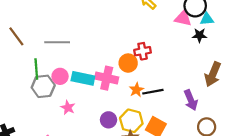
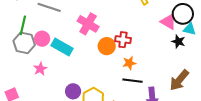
pink cross: (107, 78) -> (88, 24), moved
orange star: (136, 90) -> (129, 63), moved
black line: (153, 92) -> (133, 81), moved

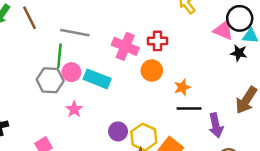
green line: (23, 25) -> (59, 56), moved
red cross: (123, 40) -> (157, 41), moved

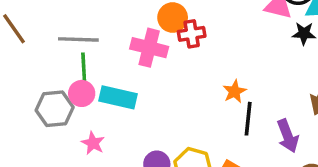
green line: (59, 56) -> (84, 69), moved
orange circle: (152, 70) -> (173, 18), moved
black line: (189, 109) -> (248, 119), turned -75

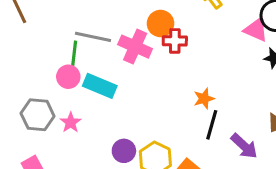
gray line: (78, 39) -> (93, 37), moved
gray hexagon: (55, 109) -> (38, 115), moved
purple arrow: (288, 136) -> (244, 146), turned -36

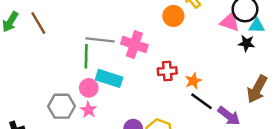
orange circle: (161, 24) -> (173, 16), moved
red cross: (175, 41) -> (167, 71), moved
pink circle: (68, 77) -> (89, 88), moved
black line: (212, 125) -> (201, 101), turned -65

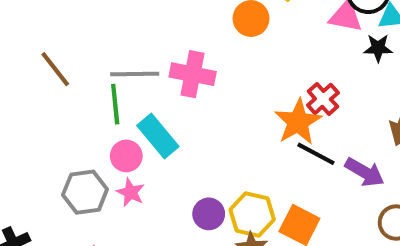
brown line: (38, 23) -> (55, 69), moved
red cross: (167, 71) -> (323, 99), moved, turned -30
cyan rectangle: (109, 78) -> (158, 136), turned 40
orange star: (193, 81) -> (298, 122), size x1.6

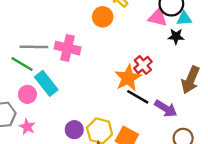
green line: (115, 104) -> (22, 64), turned -55
pink star: (131, 192) -> (27, 127), moved

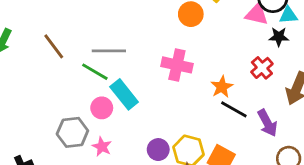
pink cross: (68, 48) -> (177, 65), moved
red cross: (143, 65) -> (262, 68), moved
orange star: (128, 78) -> (222, 87), size x0.7
purple arrow: (166, 108) -> (267, 123), turned 30

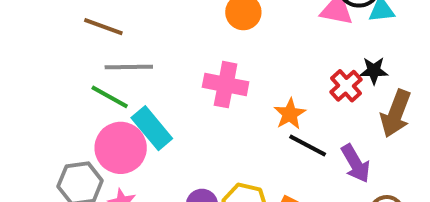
black star: (279, 37) -> (374, 71), moved
brown line: (54, 46) -> (103, 27), moved, turned -32
pink circle: (102, 108) -> (121, 148), size x1.6

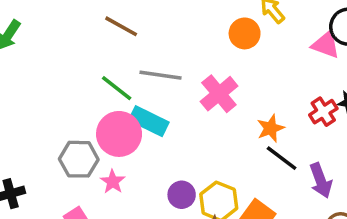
gray line: (129, 67) -> (161, 75), moved
pink cross: (226, 85) -> (219, 94), turned 30
cyan rectangle: (152, 128) -> (149, 121), turned -33

